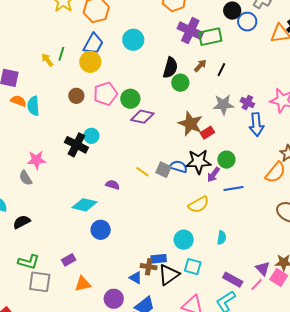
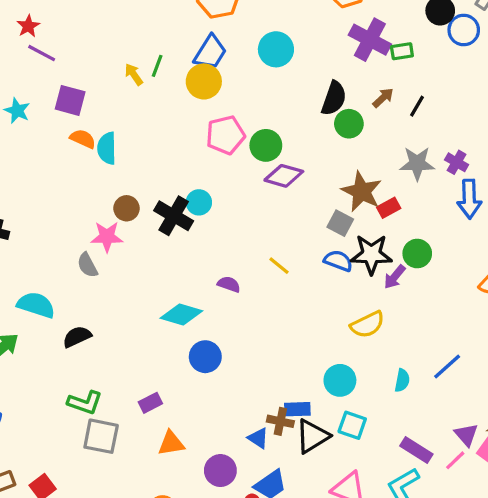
green rectangle: (210, 37) -> (402, 51), size x0.6
brown circle: (76, 96) -> (126, 208), moved
gray square: (163, 170) -> (340, 223), moved
blue line: (234, 189) -> (447, 367), moved, turned -36

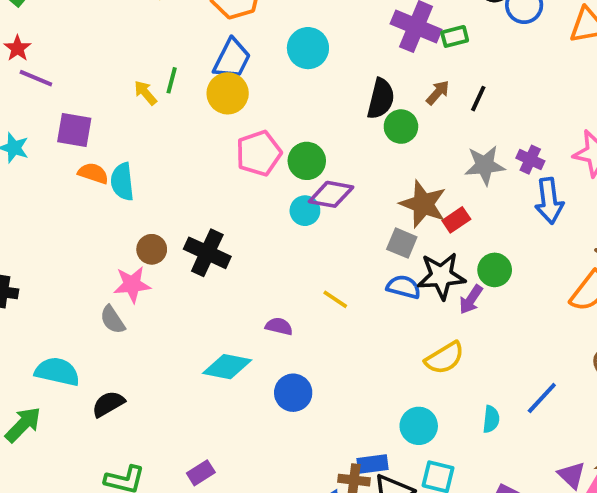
cyan circle: (199, 202) -> (305, 211), moved
blue circle: (205, 357) -> (293, 393), moved

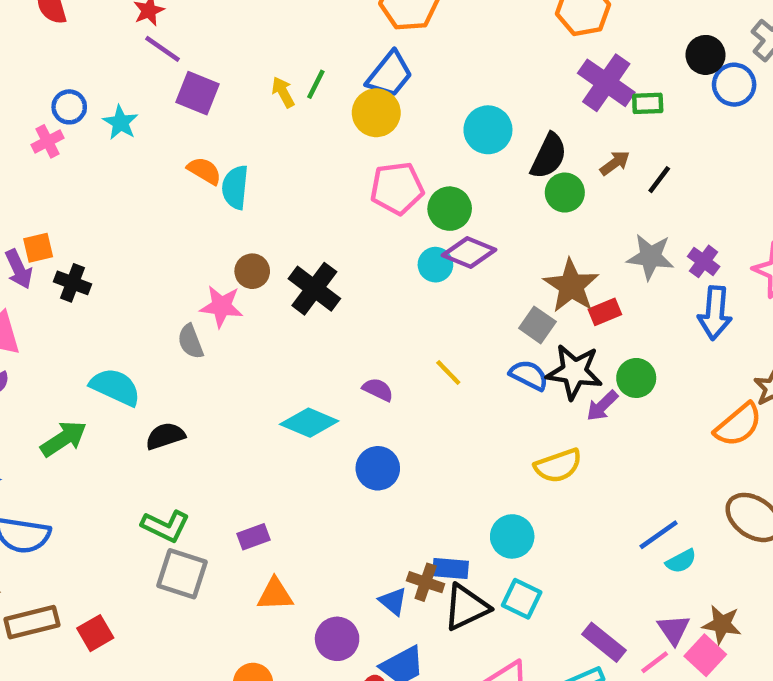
cyan circle: (308, 48) -> (488, 130), moved
purple square: (74, 130) -> (198, 93), moved
cyan semicircle: (491, 419) -> (681, 561), moved, turned 44

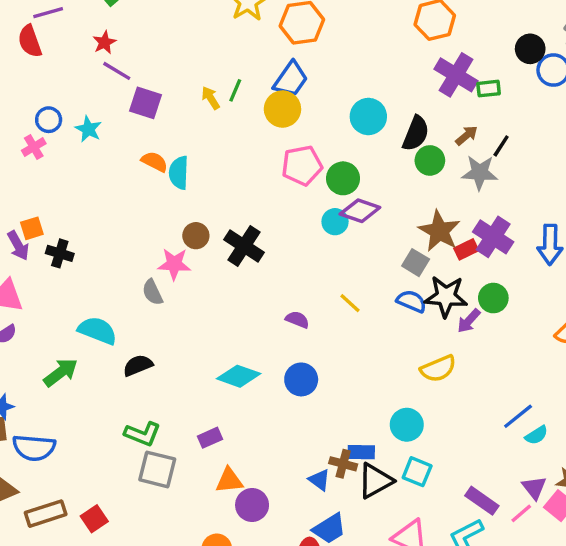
gray star: (650, 257) -> (480, 173), moved
purple cross: (704, 261) -> (493, 237), moved, size x1.6
cyan diamond: (309, 423) -> (239, 376), moved
purple circle: (337, 639) -> (252, 505), moved

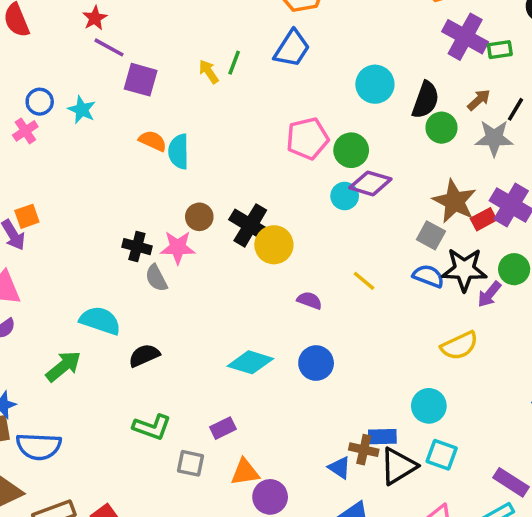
yellow circle: (282, 109) -> (274, 245), moved
black cross: (60, 253) -> (137, 247), moved
gray square: (157, 469) -> (190, 463), moved, size x0.7

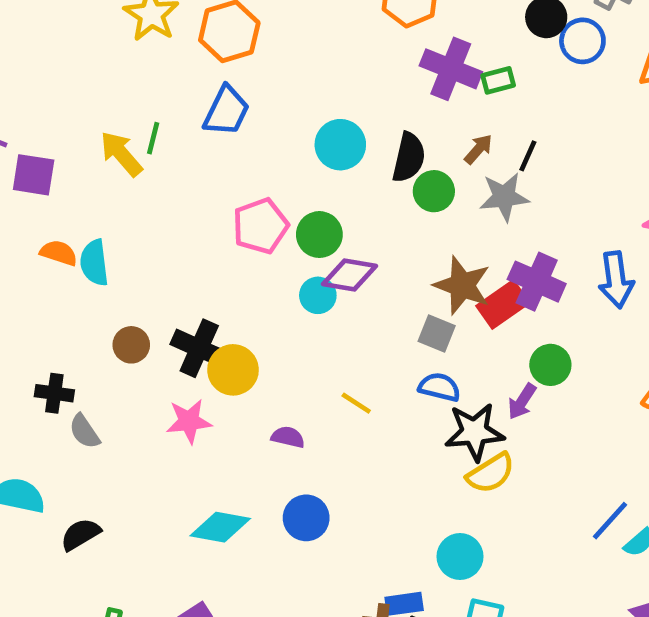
yellow arrow: (209, 72) -> (121, 154), size x1.5
red rectangle: (484, 219) -> (503, 304), size x1.5
pink star: (178, 247) -> (189, 421), moved
black star: (464, 270) -> (475, 432), moved

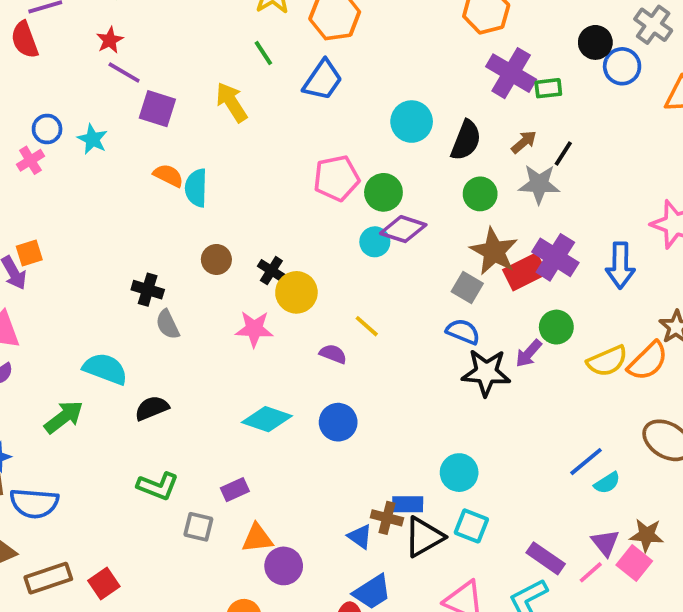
green line: (153, 138) -> (263, 53), moved, turned -56
green circle: (434, 191) -> (480, 194), moved
black cross: (199, 348) -> (271, 271), size x0.6
yellow line: (356, 403) -> (367, 326), moved
yellow semicircle: (491, 473) -> (607, 361), moved

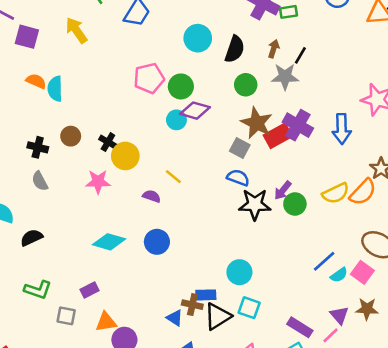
brown arrow: (524, 142) -> (274, 49), turned -30
black cross: (148, 290) -> (38, 147), moved
green circle: (556, 327) -> (295, 204), moved
pink square: (634, 563) -> (362, 272), moved

